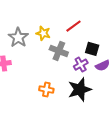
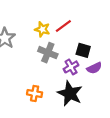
yellow star: (43, 33) -> (42, 29), moved
black star: (80, 89) -> (70, 93), turned -30

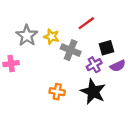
yellow star: (42, 29) -> (52, 37), moved
black square: (83, 50) -> (107, 48), turned -32

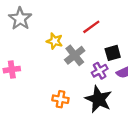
gray star: (27, 35) -> (20, 19), moved
gray cross: (71, 50) -> (75, 55), turned 30

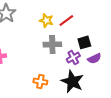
yellow star: (55, 41) -> (46, 20), moved
gray cross: (75, 55) -> (52, 44), turned 36

